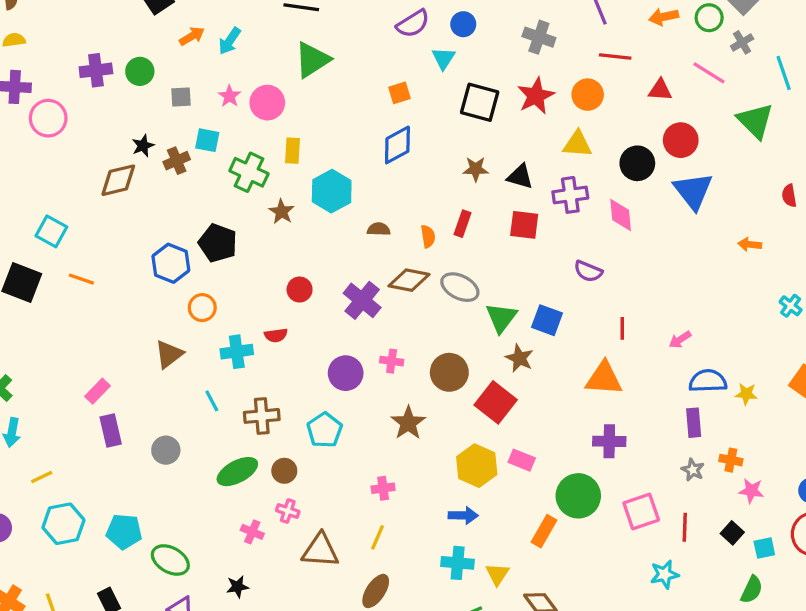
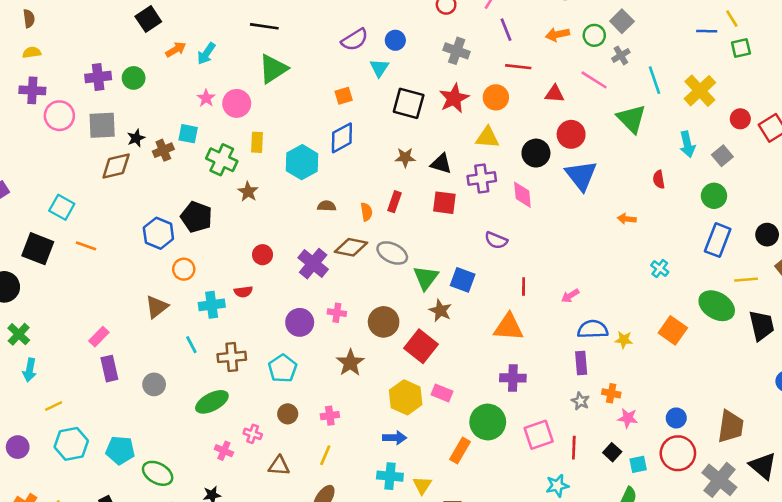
gray square: (181, 97) -> (102, 125), moved, size x1.6
cyan hexagon: (332, 191) -> (302, 162), moved
brown circle: (284, 471) -> (288, 414), moved
brown triangle: (320, 550) -> (279, 466), size x0.7

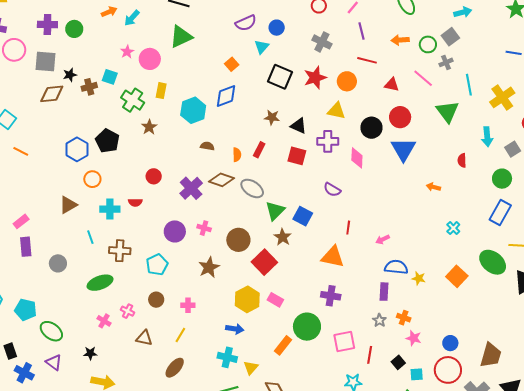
orange square: (344, 96) -> (232, 64), turned -32

